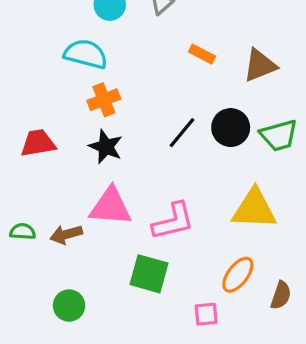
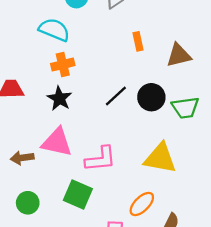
orange rectangle: (202, 54) -> (138, 41), turned 42
green circle: (69, 306) -> (28, 203), moved

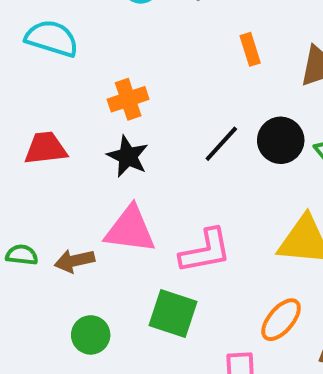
cyan semicircle: (54, 30) -> (52, 38), moved

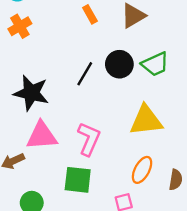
orange cross: (128, 99) -> (20, 26), moved
black star: (128, 156) -> (31, 93), size x1.4
pink L-shape: (205, 251) -> (89, 139), turned -44

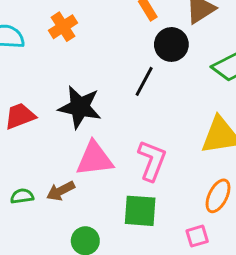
black circle: (119, 64) -> (171, 44), moved

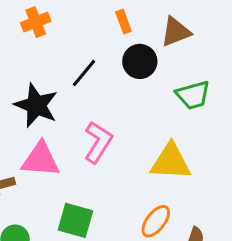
black line: (144, 81) -> (84, 73), moved
pink L-shape: (152, 160) -> (98, 142), moved

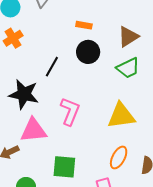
orange rectangle: (123, 22) -> (84, 25), moved, turned -49
brown triangle: (176, 32) -> (128, 37), moved

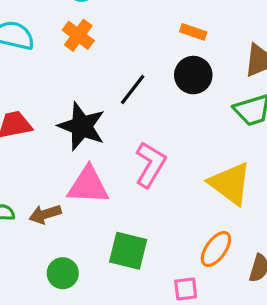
orange cross: (13, 38) -> (78, 35), turned -30
yellow triangle: (121, 116) -> (230, 184), turned 36

